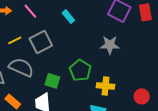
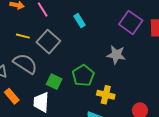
yellow line: (15, 40) -> (23, 36), turned 32
gray square: (41, 42) -> (48, 42), turned -30

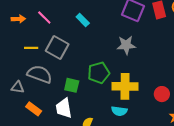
green pentagon: (83, 76) -> (99, 73), turned 30
yellow cross: (106, 95) -> (125, 86), size x1.4

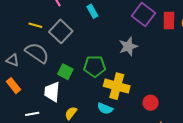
gray star: (126, 45) -> (128, 46), turned -30
orange rectangle: (34, 109) -> (13, 86), moved

